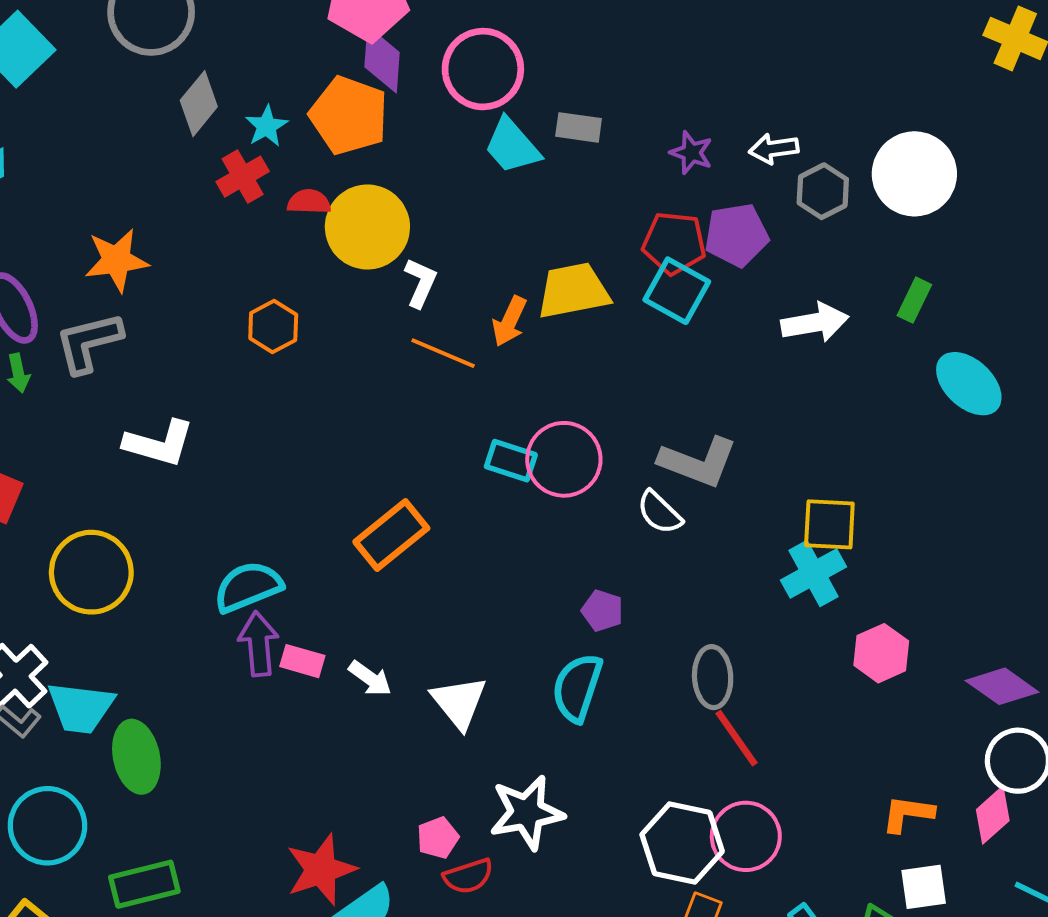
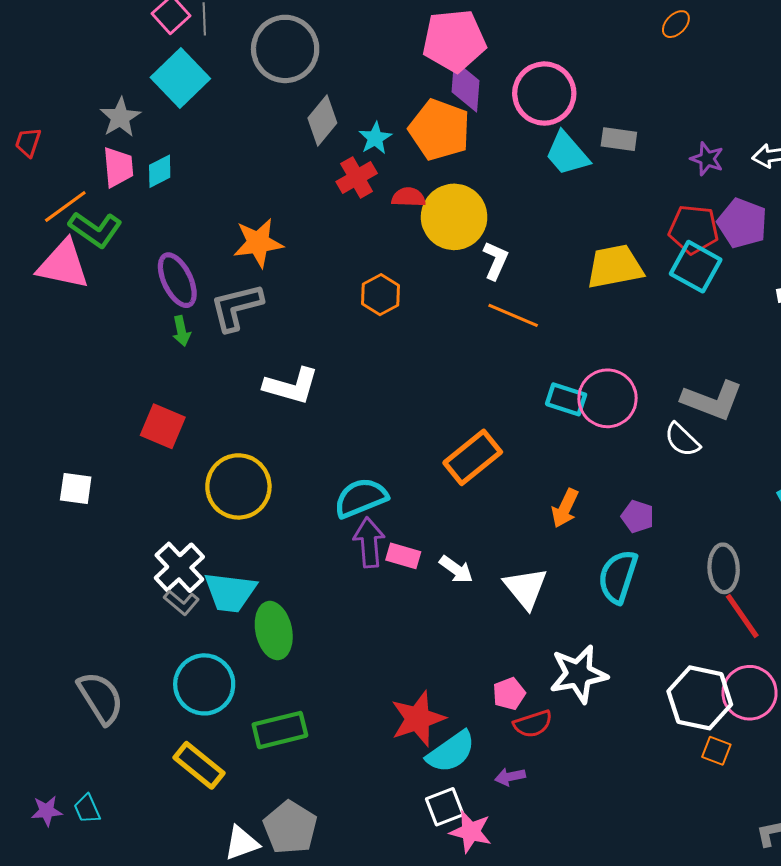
purple pentagon: (736, 235) -> (742, 223), turned 30
orange arrow: (509, 321) -> (565, 508), moved

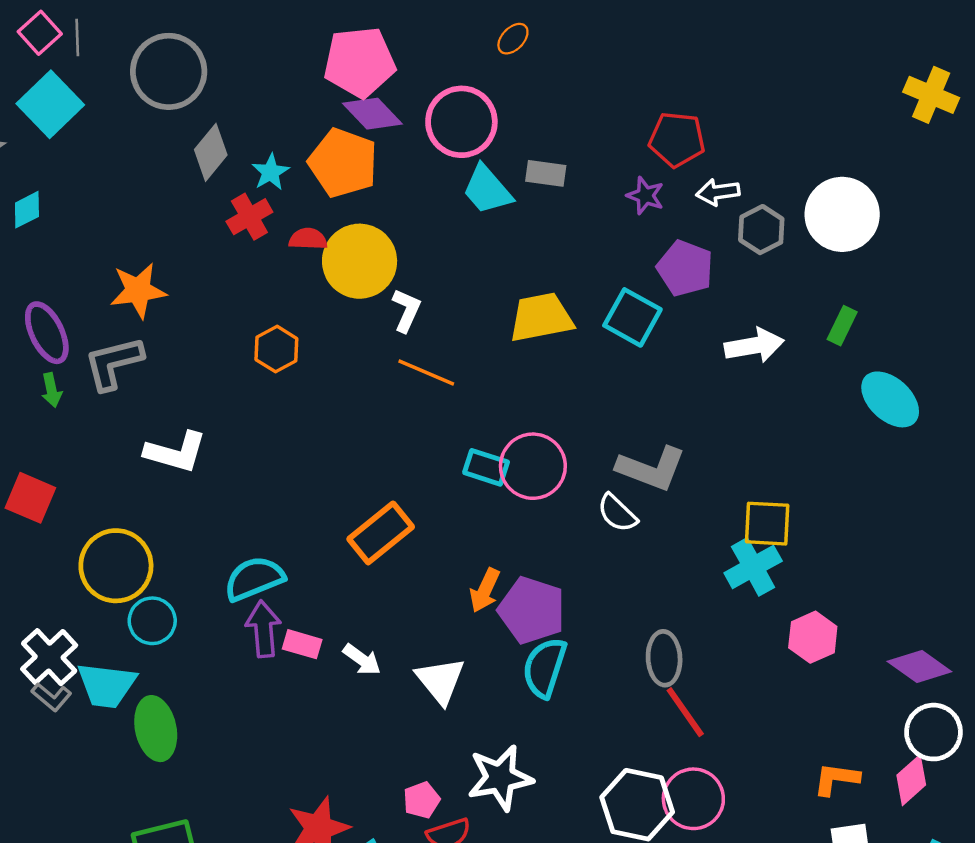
orange ellipse: (676, 24) -> (513, 39), moved
purple diamond: (465, 86) -> (372, 114), turned -48
red pentagon: (694, 229) -> (677, 139), moved
purple pentagon: (638, 516) -> (532, 610), moved, size x1.8
cyan circle: (204, 684) -> (152, 621), moved, size x0.7

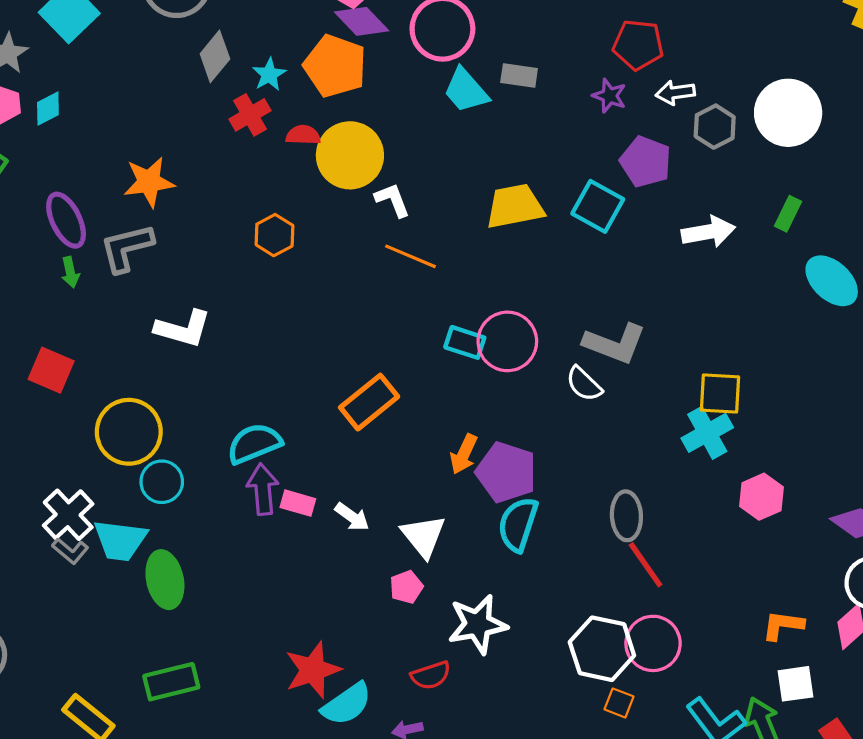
white L-shape: (406, 310) -> (392, 200), turned -45
pink pentagon: (422, 800) -> (406, 587), moved

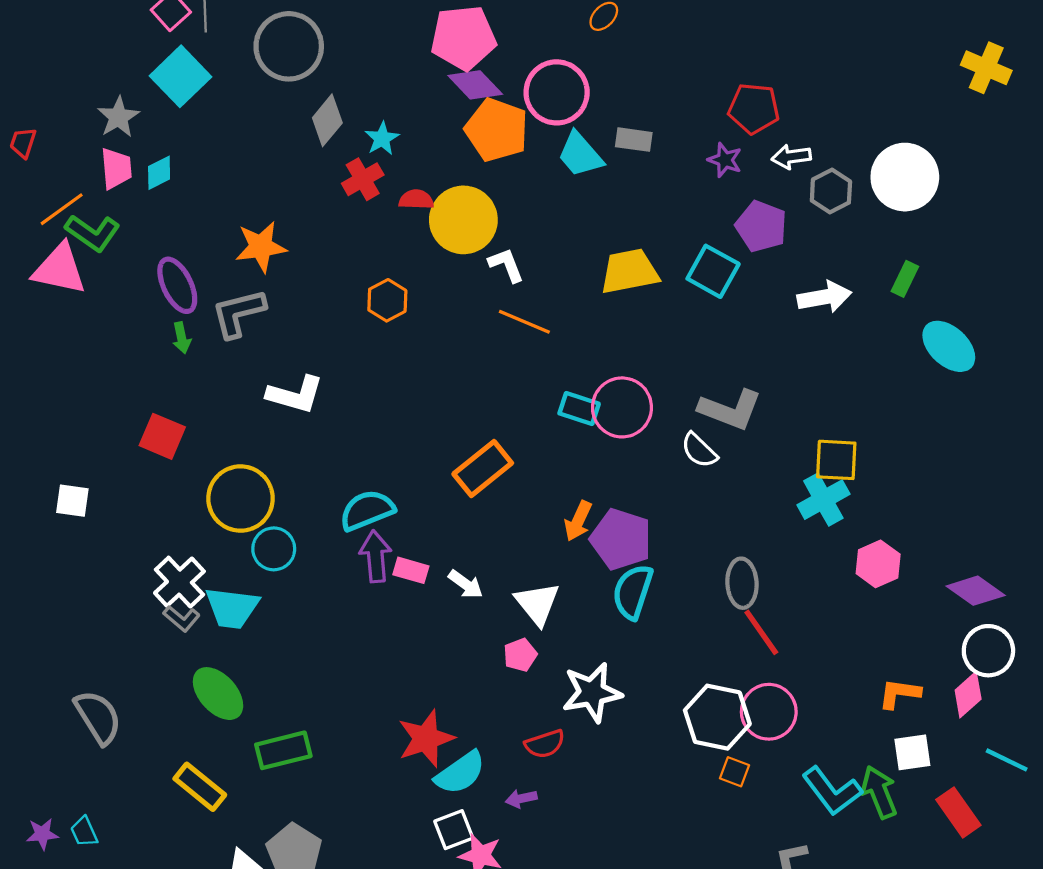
orange pentagon: (335, 66) -> (497, 130), moved
green ellipse: (165, 580) -> (218, 694), moved, turned -30

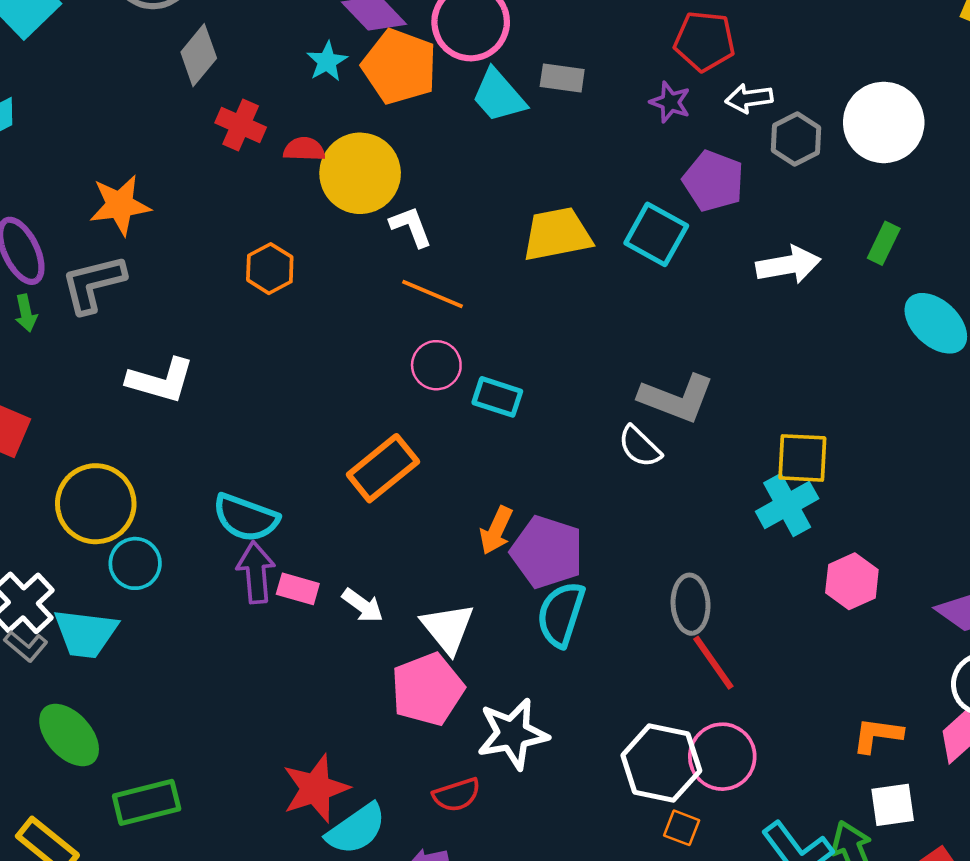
cyan star: (382, 138) -> (327, 61), moved
red cross: (363, 179) -> (241, 125), turned -36
pink circle: (622, 407) -> (436, 365), moved, size x0.7
cyan semicircle: (367, 510) -> (246, 518), turned -138
pink pentagon: (520, 655) -> (427, 689), size x1.8

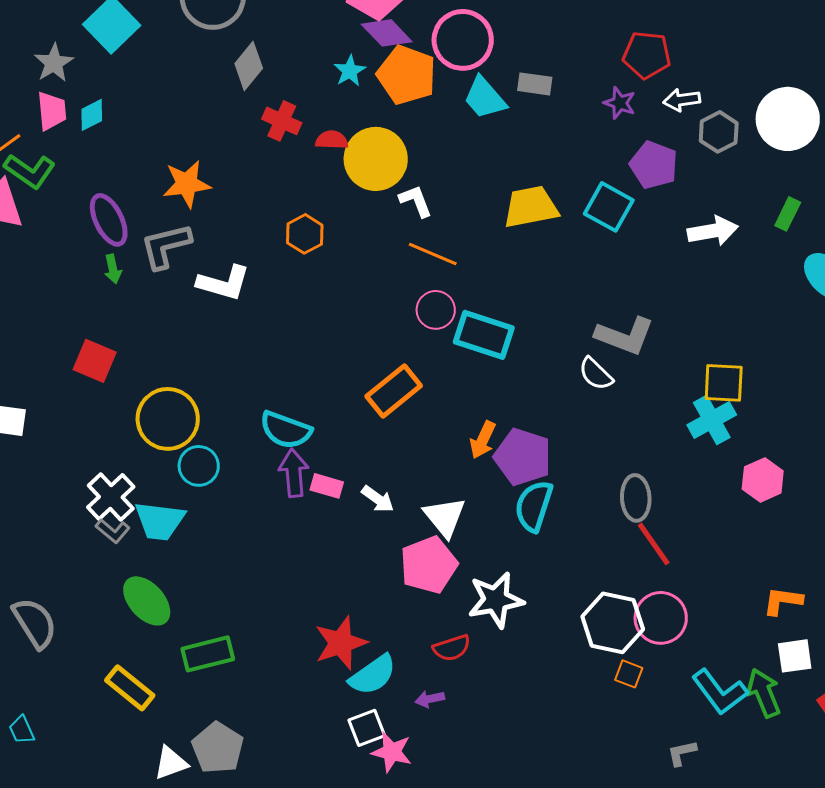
white L-shape: (161, 380) -> (224, 283), moved
cyan rectangle: (497, 397) -> (484, 335), size x1.5

